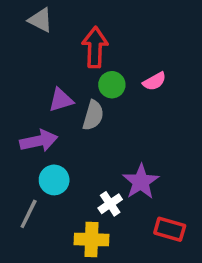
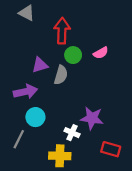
purple star: (141, 182) -> (92, 118), turned -30
white cross: (110, 204) -> (72, 133), turned -32

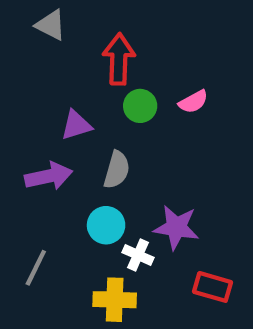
gray semicircle: (61, 75) -> (117, 170), moved
cyan circle: (35, 117) -> (106, 225), moved

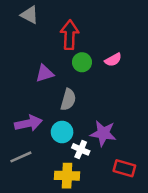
purple arrow: (49, 176) -> (28, 123), moved
gray line: (36, 268) -> (21, 157), turned 40

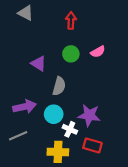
red arrow: (70, 35) -> (71, 20), moved, size x0.7
purple triangle: (45, 73) -> (39, 64), turned 49
red rectangle: (124, 168) -> (92, 145), moved

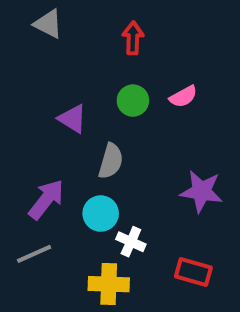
purple arrow: (25, 107) -> (46, 199), turned -40
purple star: (89, 115) -> (201, 191), moved
red rectangle: (92, 145) -> (193, 272), moved

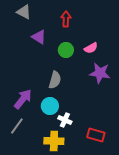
purple triangle: (72, 119) -> (39, 37), moved
purple star: (201, 191) -> (100, 73), moved
gray line: (34, 254) -> (17, 126), turned -30

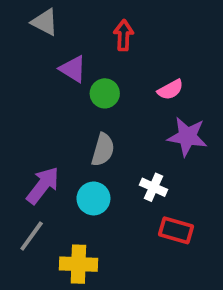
green circle: (66, 50) -> (105, 93), moved
white cross: (65, 120) -> (154, 187), moved
red rectangle: (96, 135) -> (176, 230), moved
yellow cross: (54, 141) -> (78, 264), moved

